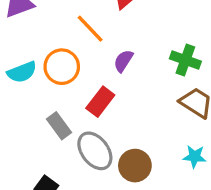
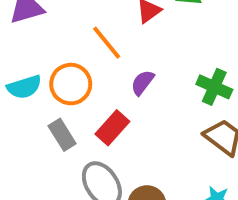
gray rectangle: (59, 126) -> (62, 135), moved

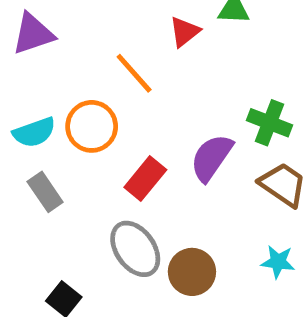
purple semicircle: (142, 83) -> (211, 158), moved, size x1.5
gray rectangle: (62, 135) -> (45, 192), moved

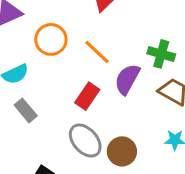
orange line: (134, 73) -> (97, 52), moved
orange circle: (92, 126) -> (51, 39), moved

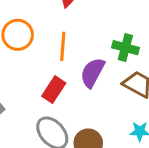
orange line: (97, 52) -> (63, 46), turned 52

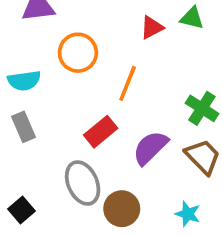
purple semicircle: (92, 73) -> (150, 148), moved

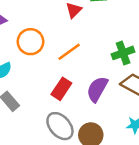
orange line: (128, 83) -> (69, 52), turned 50
green cross: (202, 108) -> (123, 53), turned -35

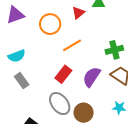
orange circle: (30, 42) -> (50, 24), moved

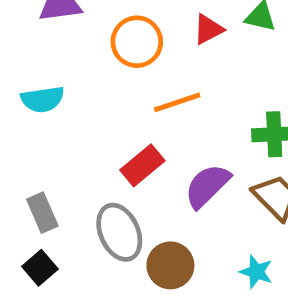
gray rectangle: (22, 81) -> (42, 213), moved

